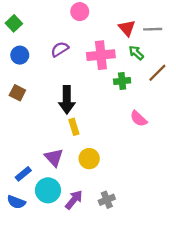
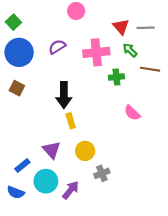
blue circle: (20, 55) -> (19, 52), size x1.6
brown line: (157, 73) -> (150, 69), turned 54
gray cross: (107, 200) -> (102, 173), moved

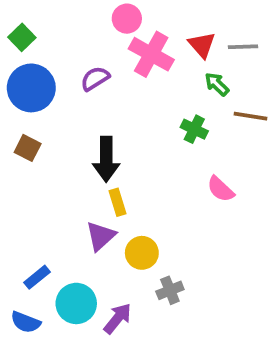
pink cross: (96, 52) -> (151, 54), moved, turned 35
green cross: (116, 77) -> (194, 129), turned 32
purple triangle: (52, 150) -> (101, 236), moved, turned 30

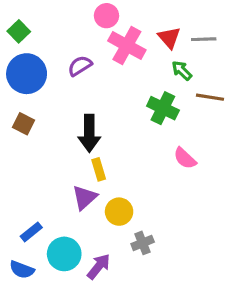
green cross: (194, 129) -> (163, 108), size x1.4

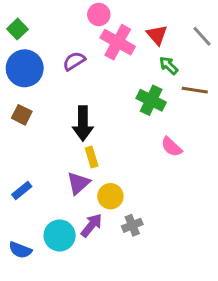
gray line: (204, 39) -> (202, 36), moved, turned 50
blue rectangle: (31, 232) -> (22, 190), moved
purple arrow: (99, 266) -> (92, 225), moved

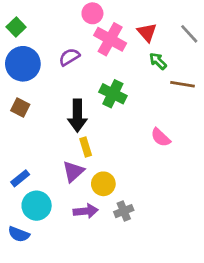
green cross: (151, 100) -> (113, 94), moved
purple arrow: (92, 225) -> (86, 211), turned 45
cyan circle: (60, 235) -> (37, 206), moved

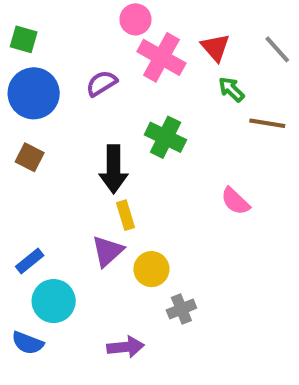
green square: (16, 27) -> (24, 39), turned -30
purple arrow: (86, 211) -> (125, 347), moved

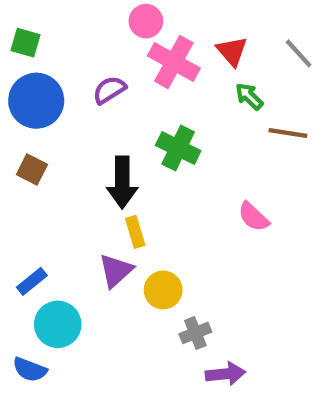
purple arrow: (125, 347) -> (225, 374), moved

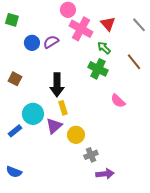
green arrow: (249, 96) -> (104, 48), moved
blue circle: (36, 101) -> (32, 43), moved, size x0.6
brown line: (288, 133) -> (134, 62), turned 42
green cross: (178, 148) -> (98, 69), moved
cyan circle: (58, 324) -> (33, 114), moved

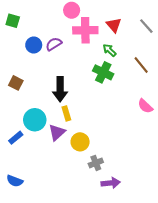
pink cross: (81, 29) -> (85, 30), turned -30
pink semicircle: (118, 101) -> (145, 106), moved

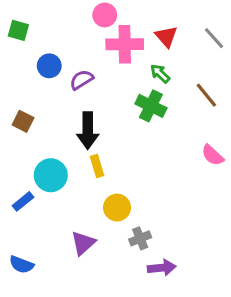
purple semicircle: (54, 44) -> (82, 80), moved
purple triangle: (57, 132) -> (83, 243), moved

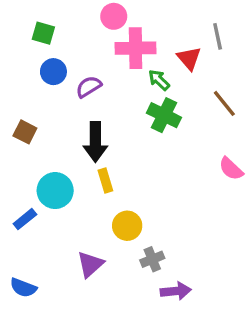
green square: (18, 30) -> (43, 33), moved
red triangle: (166, 37) -> (189, 58), moved
gray line: (214, 38) -> (218, 36), moved, turned 30
green arrow: (160, 74) -> (159, 80), moved

